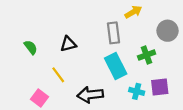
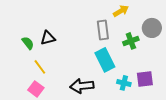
black triangle: (68, 44) -> (48, 38), moved
green cross: (147, 55) -> (131, 41), moved
yellow line: (58, 75) -> (40, 67), moved

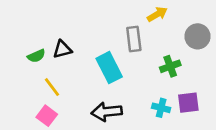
green cross: (131, 41) -> (170, 66), moved
green semicircle: (28, 43) -> (36, 56), turned 104
cyan rectangle: (105, 60) -> (109, 68), moved

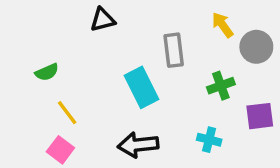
yellow arrow: (157, 14) -> (223, 25), moved, turned -96
black triangle: (62, 49) -> (103, 20), moved
purple square: (188, 103) -> (260, 116), moved

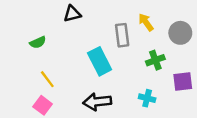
yellow arrow: (223, 25) -> (146, 22), moved
green semicircle: (47, 72) -> (38, 42), moved

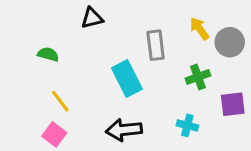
yellow arrow: (146, 22) -> (199, 29), moved
green semicircle: (38, 42) -> (48, 54), turned -140

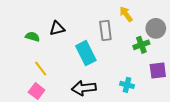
black triangle: (92, 18) -> (57, 28), moved
yellow arrow: (199, 29) -> (126, 14), moved
green cross: (198, 77) -> (141, 45), moved

